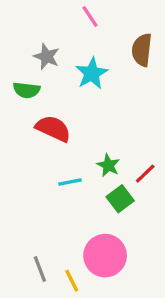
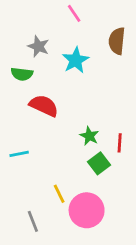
red line: (145, 174) -> (120, 143), turned -42
cyan line: (70, 182) -> (19, 154), moved
yellow line: (72, 281) -> (59, 194), moved

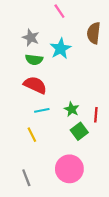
green semicircle: (22, 74) -> (34, 60), moved
cyan line: (19, 154) -> (42, 110), moved
yellow line: (59, 194) -> (32, 135), moved

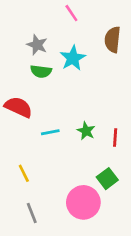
red semicircle: (35, 85) -> (18, 107), moved
green square: (79, 131) -> (107, 179), moved
yellow line: (32, 135) -> (24, 173), moved

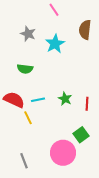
green semicircle: (41, 71) -> (25, 69), moved
red semicircle: (18, 107) -> (14, 100), moved
yellow line: (24, 173) -> (28, 118), moved

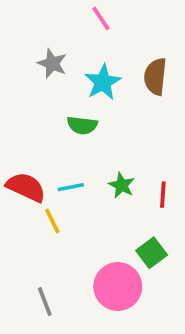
brown semicircle: (85, 30) -> (155, 77), moved
green semicircle: (25, 69) -> (82, 125), moved

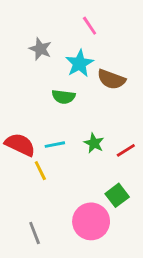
pink line: (101, 18) -> (90, 26), moved
brown semicircle: (155, 77) -> (111, 79), moved, turned -76
red line: (163, 195) -> (126, 150), turned 54

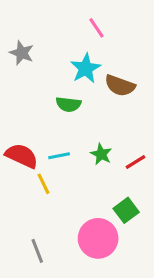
gray star: (40, 49) -> (22, 53), moved

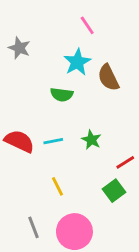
brown semicircle: (120, 86) -> (108, 78), turned 44
red line: (135, 162) -> (125, 162), moved
yellow line: (43, 184) -> (57, 186), moved
pink circle: (98, 238) -> (74, 232), moved

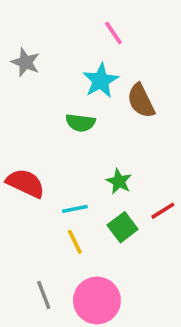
cyan line: (53, 141) -> (75, 209), moved
green square: (114, 191) -> (123, 227), moved

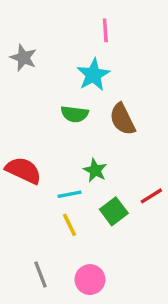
pink line: (113, 33) -> (105, 30), turned 30
brown semicircle: (141, 101) -> (122, 119), moved
green star: (119, 181) -> (95, 170), moved
pink circle: (97, 300) -> (90, 280), size x0.7

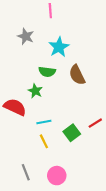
pink line: (105, 30) -> (50, 11), moved
gray star: (23, 58) -> (26, 36), moved
green star: (95, 170) -> (35, 91), moved

